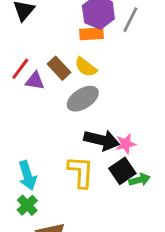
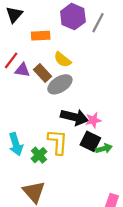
orange rectangle: (92, 34) -> (41, 36), moved
brown rectangle: (59, 68) -> (43, 73), moved
black square: (122, 171) -> (90, 141), turned -30
green cross: (27, 205) -> (39, 155), moved

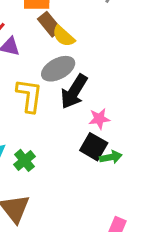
brown rectangle: (43, 73) -> (49, 24), moved
black arrow: (74, 117) -> (74, 92), moved, turned 104
yellow L-shape: (58, 142) -> (29, 96), moved

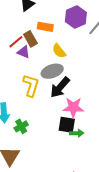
brown rectangle: (49, 24) -> (30, 39), moved
pink star: (99, 119) -> (73, 107), size x1.5
black square: (94, 147) -> (67, 125), turned -30

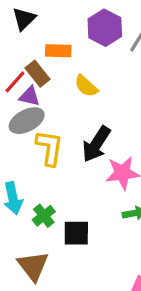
gray ellipse: (52, 71) -> (27, 121), moved
black square: (67, 125) -> (76, 233), moved

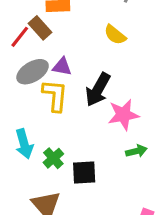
yellow semicircle: (86, 86) -> (115, 35), moved
purple triangle: (30, 96) -> (62, 67), moved

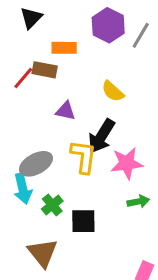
brown rectangle: (40, 28) -> (45, 70), turned -40
yellow semicircle: (115, 35) -> (113, 91), moved
gray ellipse: (33, 72) -> (36, 164), moved
yellow L-shape: (55, 95) -> (83, 157), moved

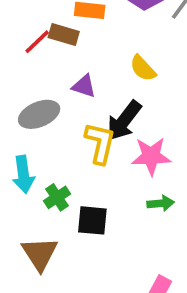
gray ellipse: (36, 164) -> (39, 114), moved

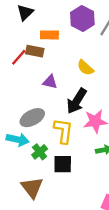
gray ellipse: (39, 114) -> (32, 118), moved
yellow L-shape: (100, 143) -> (63, 131), moved
cyan arrow: (23, 174) -> (18, 140), turned -65

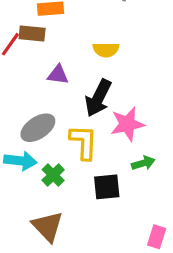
yellow semicircle: (85, 68) -> (106, 50), turned -36
black square: (63, 164) -> (107, 187), moved

